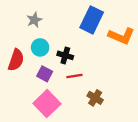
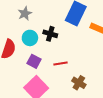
black cross: (65, 55) -> (50, 34), moved

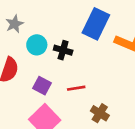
gray star: (25, 13) -> (14, 24), moved
cyan circle: (30, 38) -> (37, 45), moved

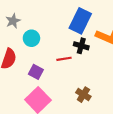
black cross: (63, 50) -> (81, 46), moved
red line: (76, 88) -> (64, 59), moved

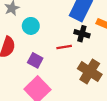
brown cross: (83, 95) -> (90, 71), moved, size x1.5

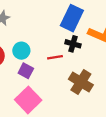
cyan circle: (31, 26) -> (21, 51), moved

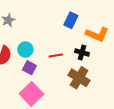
blue rectangle: (72, 18) -> (71, 20), size x0.7
black cross: (73, 44) -> (82, 53), moved

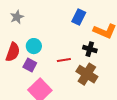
red line: (56, 56) -> (64, 60), moved
purple square: (29, 68) -> (30, 65), moved

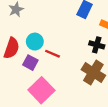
red line: (64, 60) -> (52, 54), moved, turned 32

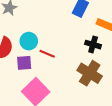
purple square: (30, 63) -> (24, 63), turned -32

